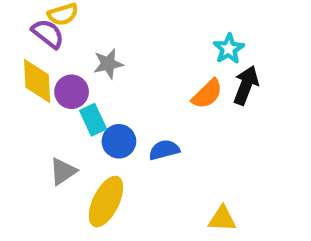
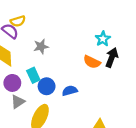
purple circle: (72, 92) -> (12, 83), moved
orange semicircle: (207, 94) -> (92, 62), turned 70

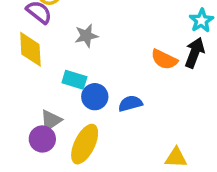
cyan star: (103, 39) -> (201, 21), moved
cyan rectangle: (33, 75) -> (74, 80), turned -48
purple circle: (12, 83) -> (42, 139), moved

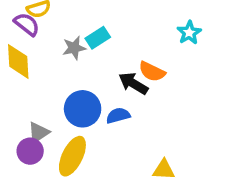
black arrow: (195, 53) -> (133, 83), moved, turned -80
cyan rectangle: (74, 80) -> (98, 38), moved, turned -50
blue circle: (95, 97) -> (83, 109), size x1.4

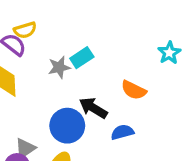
black arrow: (133, 83) -> (93, 108), moved
blue semicircle: (118, 116) -> (122, 132), moved

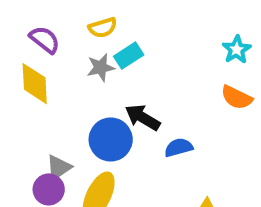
yellow semicircle: (25, 30) -> (103, 28), moved
orange semicircle: (134, 90) -> (237, 98), moved

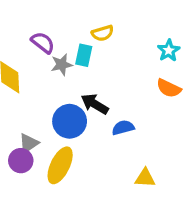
yellow semicircle: (103, 28) -> (103, 33), moved
purple semicircle: (45, 40) -> (43, 43), moved
cyan rectangle: (129, 56) -> (84, 55), turned -45

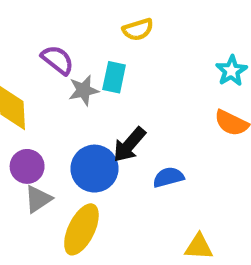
yellow semicircle: (103, 33) -> (138, 29), moved
black arrow: (95, 104) -> (129, 145), turned -80
purple circle: (21, 161) -> (27, 166), moved

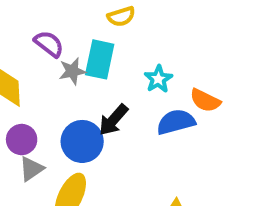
cyan star: (231, 71) -> (158, 79), moved
cyan rectangle: (114, 77) -> (100, 59), size x1.4
blue semicircle: (168, 177) -> (176, 122), moved, size x1.4

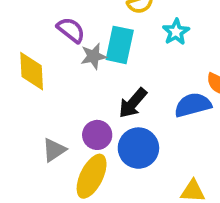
cyan star: (158, 79) -> (176, 32), moved
purple circle: (22, 140) -> (97, 135), moved
blue circle: (82, 141) -> (138, 148), moved

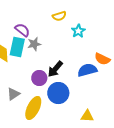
cyan rectangle: (120, 45) -> (17, 47), moved
purple circle: (97, 135) -> (39, 78), moved

